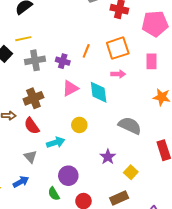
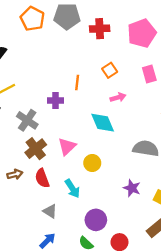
orange square: (118, 48) -> (110, 70), size x0.6
gray cross: (35, 60) -> (27, 120), moved, turned -30
pink triangle: (70, 88) -> (67, 147), moved
red semicircle: (32, 126) -> (42, 178), turned 30
cyan arrow: (56, 142) -> (72, 189), turned 90

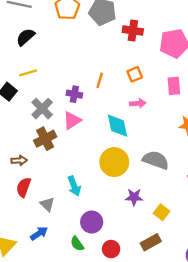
pink triangle: (67, 147) -> (72, 120), moved
yellow circle: (92, 163) -> (114, 162), moved, size x1.6
red semicircle: (42, 178) -> (24, 187), moved, turned 30
purple star: (132, 188) -> (134, 197), turned -30

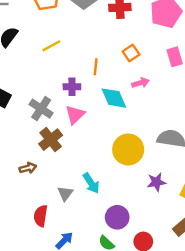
yellow line: (28, 73) -> (51, 46), moved
cyan diamond: (117, 126) -> (114, 98), moved
red semicircle: (24, 187) -> (41, 216), moved
gray triangle: (47, 204) -> (65, 193), moved, turned 35

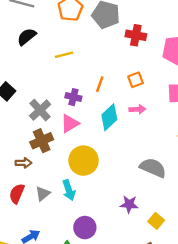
cyan diamond: (114, 98) -> (109, 117), turned 56
yellow circle: (128, 149) -> (83, 161), moved
brown arrow: (28, 168) -> (23, 163), moved
red semicircle: (41, 216) -> (17, 194), moved

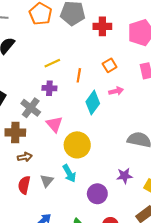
yellow line: (64, 55) -> (52, 63), moved
purple cross: (73, 97) -> (49, 88), moved
pink triangle: (70, 123) -> (54, 124), moved, turned -30
brown cross: (42, 141) -> (15, 132), moved, turned 36
purple circle: (85, 228) -> (97, 194), moved

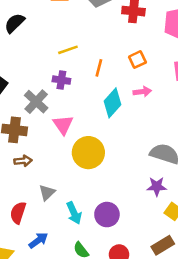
cyan arrow: (69, 173) -> (74, 213), moved
purple star: (124, 176) -> (157, 186), moved
red semicircle: (24, 185) -> (18, 213), moved

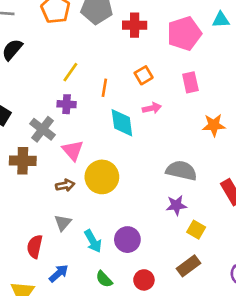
yellow line: (68, 50) -> (70, 72), turned -30
cyan diamond: (112, 103) -> (122, 123), turned -44
brown arrow: (23, 161) -> (65, 185), moved

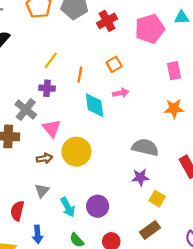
red cross: (135, 25) -> (107, 21), turned -30
pink rectangle: (190, 82) -> (174, 71), moved
blue arrow: (59, 273) -> (38, 234), turned 126

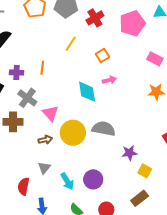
yellow line: (51, 60) -> (71, 44), moved
pink rectangle: (174, 71) -> (155, 59), turned -49
orange line: (80, 75) -> (42, 68), moved
purple cross: (47, 88) -> (17, 73), moved
gray semicircle: (145, 147) -> (104, 129), moved

